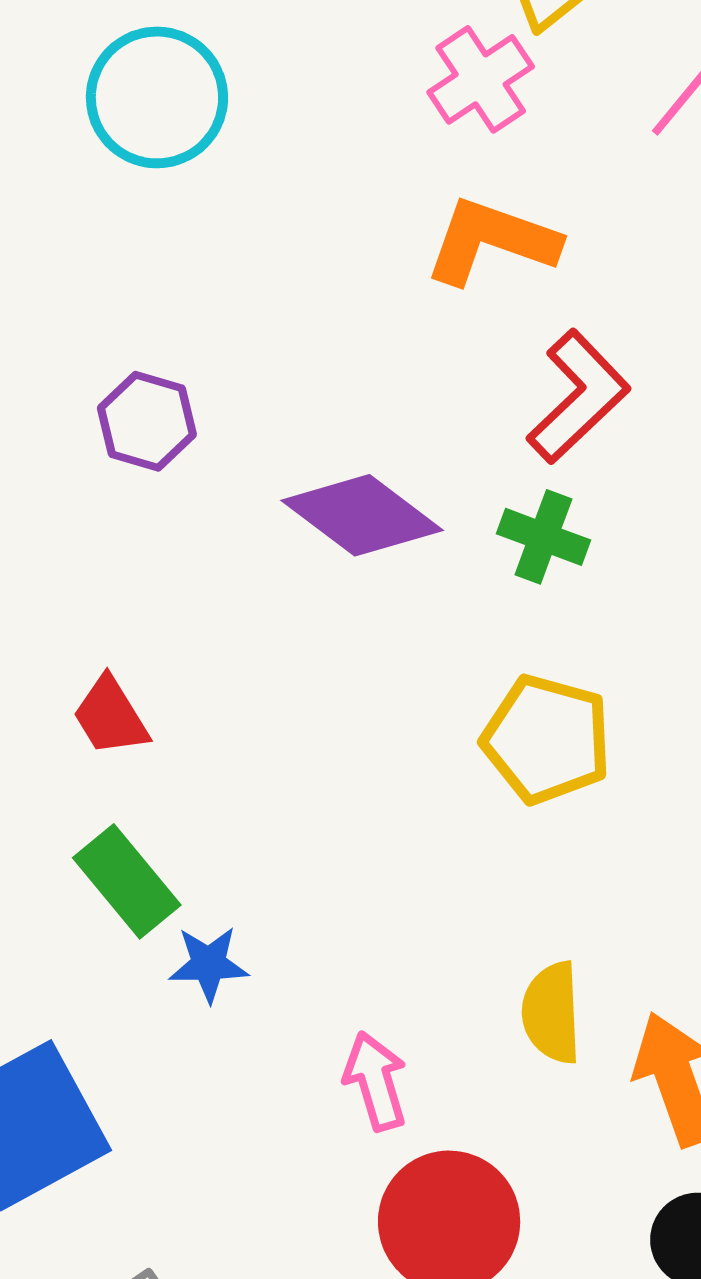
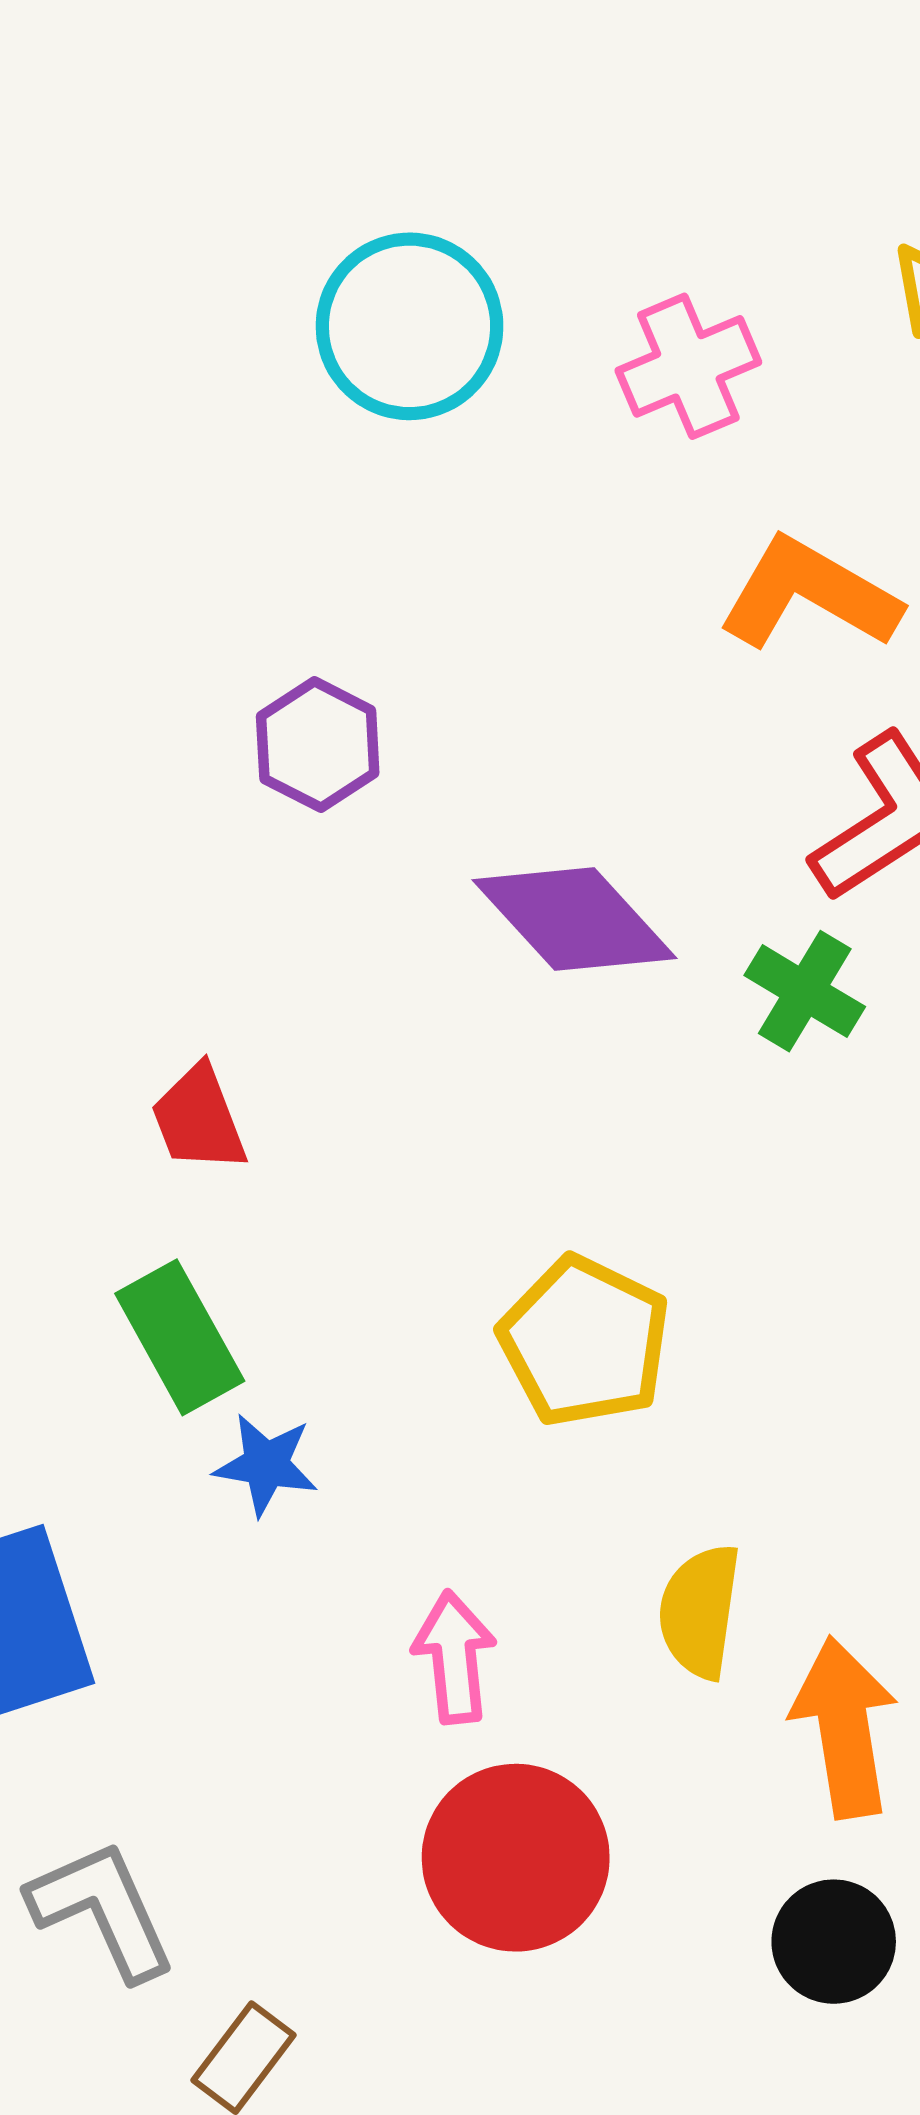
pink cross: (481, 79) -> (688, 366), moved
yellow pentagon: (547, 739) -> (585, 1341), moved

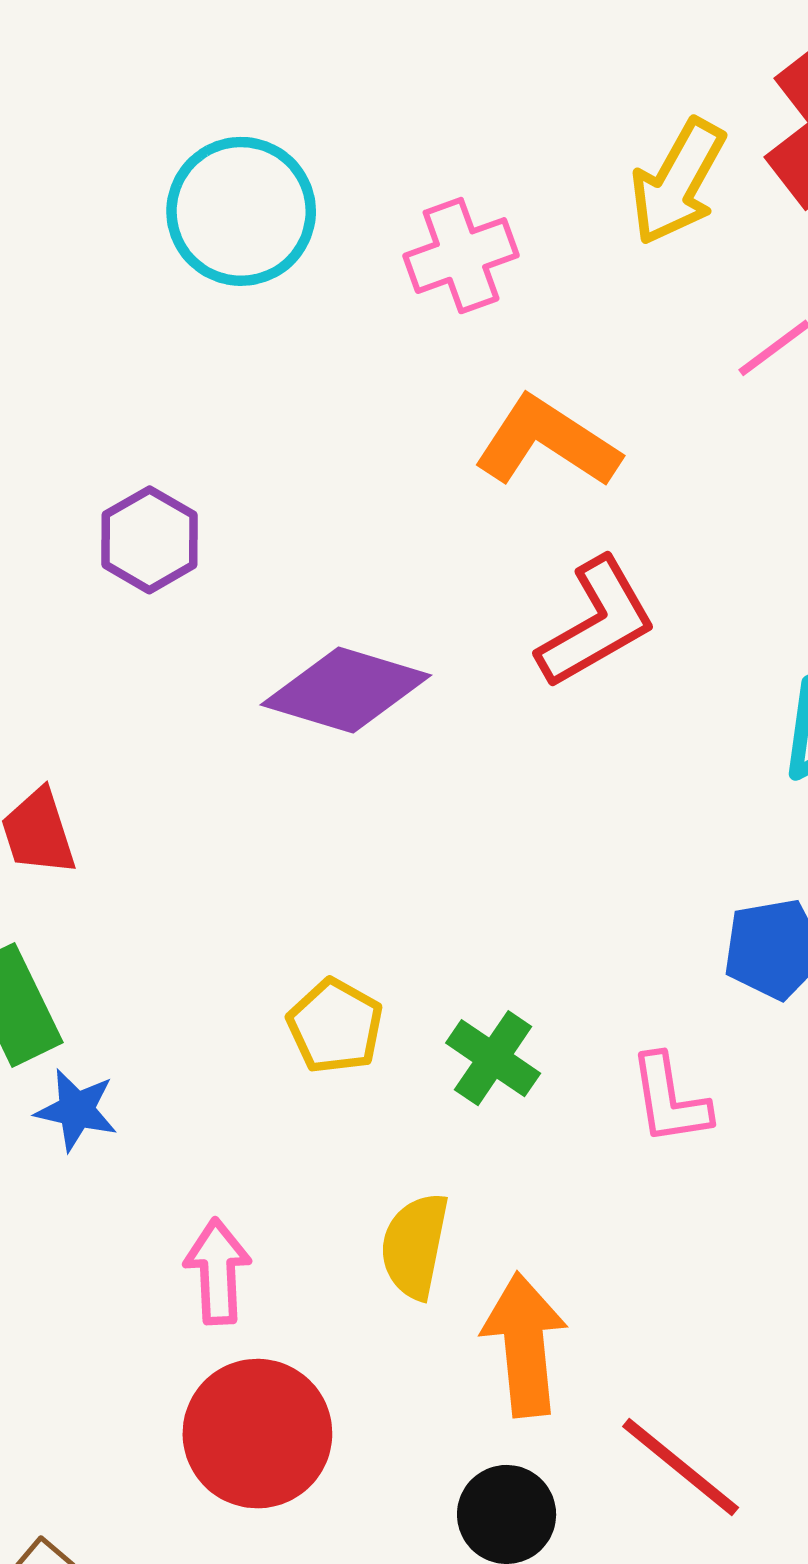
purple diamond: (574, 919) -> (346, 690), turned -34
green cross: (805, 991) -> (493, 1058), moved
yellow pentagon: (585, 1341) -> (335, 1026), size x0.7

